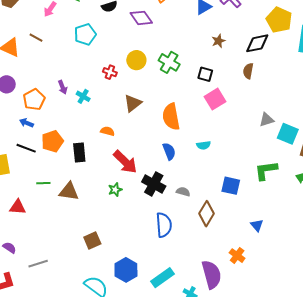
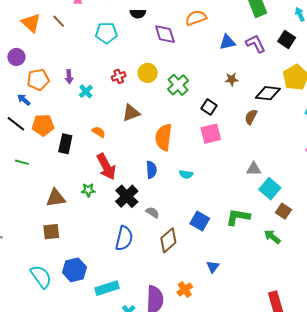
red cross: (110, 72) -> (119, 76), turned 32
brown triangle: (69, 191) -> (56, 198), moved, turned -35

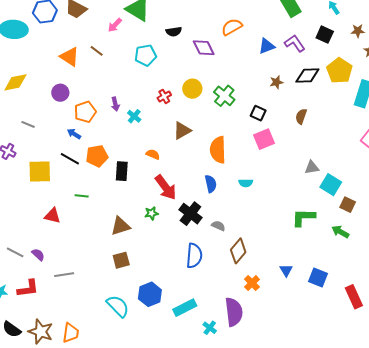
black diamond: (268, 93) -> (307, 75), moved
blue square: (200, 221) -> (318, 278), moved
orange cross: (185, 290) -> (252, 283), moved

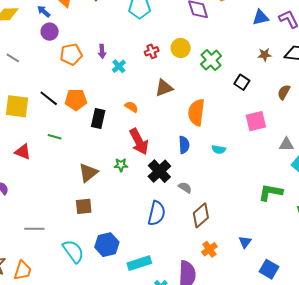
blue arrow: (74, 134) -> (44, 11), moved
pink square: (264, 139) -> (256, 121), moved
brown triangle: (120, 226) -> (88, 173), turned -30
gray line: (64, 275) -> (34, 229), moved
blue square: (318, 278) -> (269, 269), moved

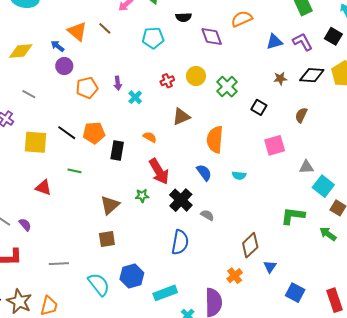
blue semicircle: (184, 145) -> (204, 173), turned -30
brown diamond: (201, 215) -> (250, 245), moved

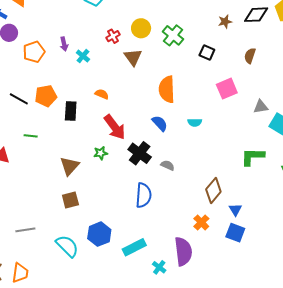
brown triangle: (181, 117) -> (133, 57), moved, turned -36
blue square: (295, 293) -> (235, 233), moved

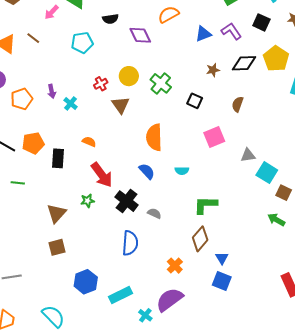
green L-shape: (253, 157) -> (205, 205), moved
orange cross: (201, 222) -> (175, 266), moved
cyan semicircle: (67, 246) -> (53, 316), moved
purple semicircle: (183, 251) -> (169, 300), turned -120

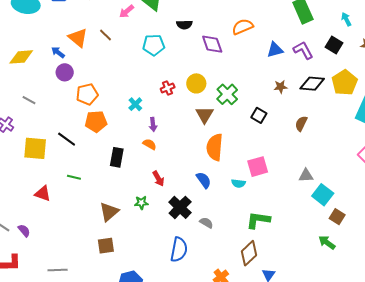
purple arrow: (52, 91) -> (153, 124), moved
brown triangle: (121, 105) -> (205, 115), moved
pink square: (214, 137) -> (258, 167), moved
orange pentagon: (33, 143) -> (96, 122), moved
red arrow: (102, 175) -> (158, 179), size x0.6

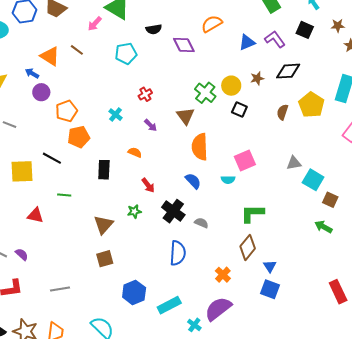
yellow circle: (196, 83) -> (231, 86), moved
yellow pentagon: (345, 83) -> (311, 105), moved
purple arrow: (153, 124) -> (151, 125), moved, turned -32

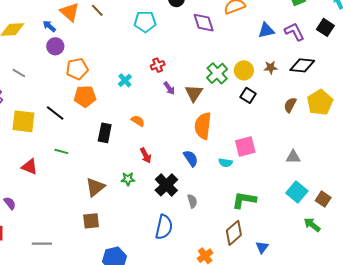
purple arrow: (151, 125) -> (169, 88), moved
cyan square: (313, 180) -> (297, 192), moved
gray semicircle: (201, 223) -> (192, 201), turned 40
blue triangle: (270, 266) -> (262, 247), moved

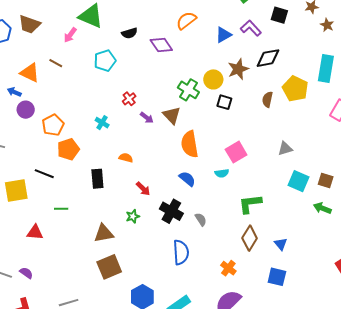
brown star: (271, 67) -> (238, 69), size x1.5
brown triangle: (95, 187) -> (104, 233), turned 45
brown square: (91, 221) -> (109, 267), size x1.4

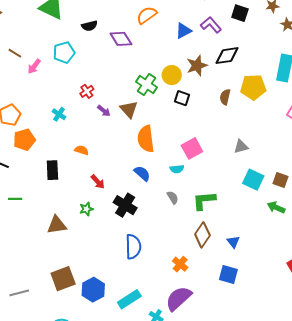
pink arrow: (70, 35) -> (34, 66), moved
yellow pentagon: (295, 89) -> (253, 87), turned -30
gray semicircle: (201, 219) -> (173, 198), moved
brown square: (109, 267) -> (63, 279), moved

